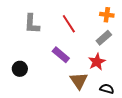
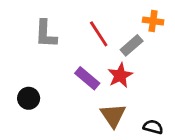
gray rectangle: (104, 38) -> (132, 45), moved
red star: (97, 62) -> (120, 75), moved

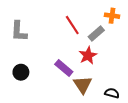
gray L-shape: (46, 34) -> (19, 31), moved
purple rectangle: (87, 78) -> (64, 68), moved

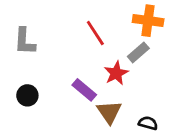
orange cross: (112, 16) -> (148, 21), size x1.5
gray rectangle: (96, 33) -> (138, 52), moved

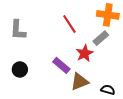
brown triangle: (109, 112) -> (80, 82), turned 42

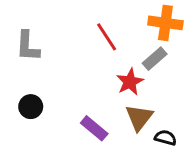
purple rectangle: (61, 65) -> (94, 128), moved
brown triangle: (80, 82) -> (139, 117), moved, turned -30

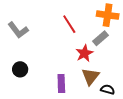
gray L-shape: (28, 46) -> (18, 30), turned -40
purple rectangle: (94, 128) -> (61, 83), turned 48

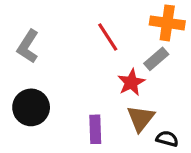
gray L-shape: (18, 30) -> (28, 46), turned 70
black circle: (20, 69) -> (31, 107), size x1.5

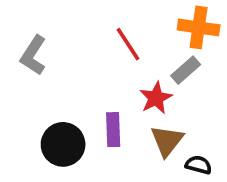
black circle: (31, 107) -> (63, 144), moved
purple rectangle: (95, 129) -> (113, 130), moved

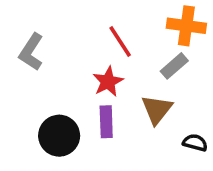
red star: (156, 98) -> (108, 82), moved
brown triangle: (167, 141) -> (157, 109), moved
black semicircle: (199, 165) -> (195, 143), moved

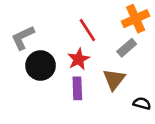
orange cross: (186, 26) -> (136, 19), turned -32
gray L-shape: (31, 52) -> (23, 38), turned 32
black circle: (59, 136) -> (41, 65), moved

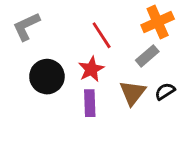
gray L-shape: (23, 38) -> (26, 26), moved
black semicircle: (142, 104) -> (165, 91), moved, turned -48

